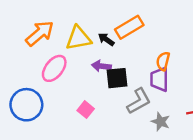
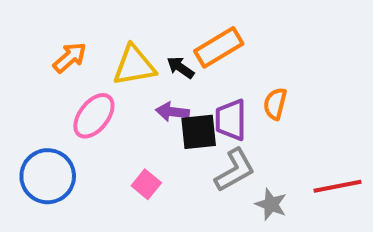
orange arrow: (40, 33) -> (70, 57), size x0.7
purple trapezoid: (159, 79) -> (231, 120), moved

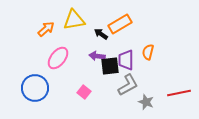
yellow triangle: (134, 66) -> (74, 20), moved

